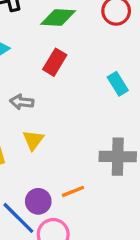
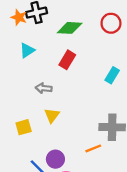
cyan rectangle: (118, 84) -> (112, 75), turned 63
orange line: (73, 191) -> (93, 148), moved

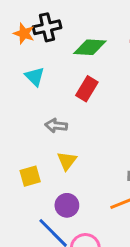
cyan triangle: (27, 50) -> (35, 76), turned -42
purple circle: (55, 159) -> (67, 205), moved

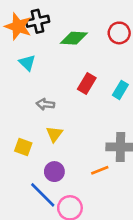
orange star: (24, 33) -> (18, 26), size x1.5
red rectangle: (87, 89) -> (87, 83), moved
yellow square: (30, 176) -> (23, 147), turned 36

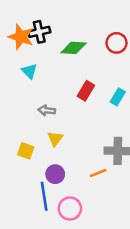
blue line: (43, 195) -> (44, 196), turned 36

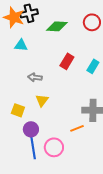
cyan triangle: (29, 71) -> (21, 45), turned -40
purple circle: (55, 174) -> (31, 129), moved
pink circle: (70, 208) -> (54, 147), moved

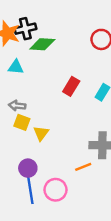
green diamond: (57, 26) -> (42, 44), moved
gray arrow: (35, 77) -> (17, 106), moved
yellow square: (18, 110) -> (22, 122), moved

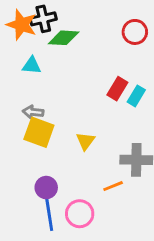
red rectangle: (71, 86) -> (117, 89), moved
yellow square: (22, 122) -> (39, 132), size x1.5
yellow triangle: (41, 133) -> (85, 141), moved

